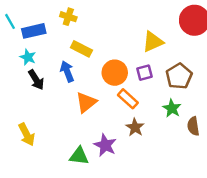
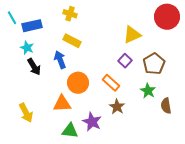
yellow cross: (68, 17) -> (70, 14), moved
orange circle: (115, 73) -> (78, 83), moved
purple square: (144, 73) -> (125, 61), turned -32
orange triangle: (86, 102) -> (62, 104), moved, turned 36

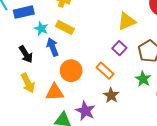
cyan star: (27, 48) -> (41, 29), moved
yellow arrow: (26, 113) -> (28, 83), moved

